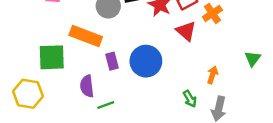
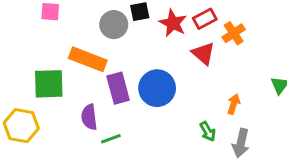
purple rectangle: (112, 61) -> (118, 88), size x1.5

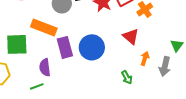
red triangle: (203, 53) -> (131, 36), moved
green line: (111, 139) -> (37, 86), moved
gray arrow: (241, 143) -> (165, 66), moved

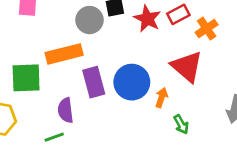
orange rectangle: (44, 27) -> (64, 54), turned -35
red triangle: (131, 36) -> (187, 67), size x1.4
orange arrow: (145, 58) -> (161, 98), moved

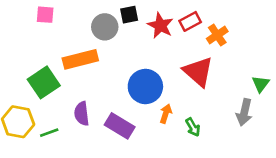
green square: (26, 78) -> (44, 82), turned -32
purple rectangle: (94, 82) -> (120, 126), moved, turned -44
orange arrow: (161, 98) -> (166, 114), moved
green line: (54, 137) -> (49, 133), moved

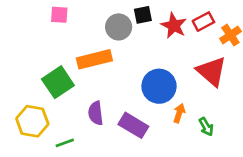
green line: (49, 133) -> (65, 143), moved

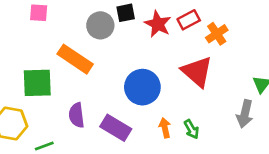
orange rectangle: (94, 59) -> (75, 59), turned 48
green square: (58, 82) -> (37, 83), turned 32
orange arrow: (179, 113) -> (165, 128), moved, turned -30

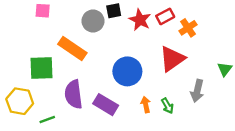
red triangle: (197, 72) -> (172, 59), turned 44
gray arrow: (245, 114) -> (197, 91), moved
purple semicircle: (77, 115) -> (74, 94), size x1.4

